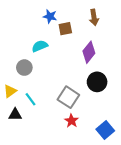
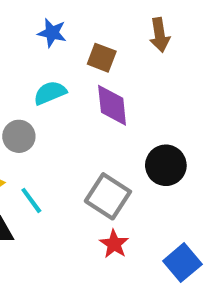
blue star: (50, 16) -> (52, 33), moved
brown square: (65, 29) -> (102, 58), turned 32
purple diamond: (89, 52) -> (112, 105), moved, turned -45

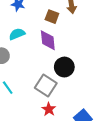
brown square: (102, 58) -> (52, 17), moved
black circle: (166, 165) -> (64, 67), moved

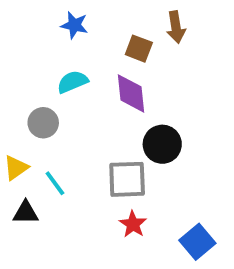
gray square: (46, 86) -> (127, 179), turned -35

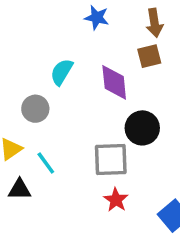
blue star: (74, 25) -> (97, 18), moved
brown square: (139, 49) -> (149, 56), moved, turned -35
cyan semicircle: (72, 82) -> (62, 72), turned -36

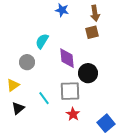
purple diamond: (114, 82) -> (67, 58), moved
cyan line: (46, 163) -> (44, 98), moved
black triangle: (20, 189) -> (18, 108), turned -40

